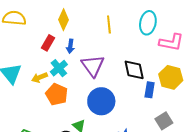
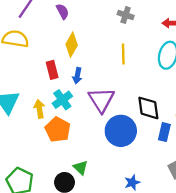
red rectangle: (48, 43) -> (52, 70), turned -49
yellow arrow: (39, 78) -> (39, 109), turned 98
blue circle: (101, 101) -> (121, 131), moved

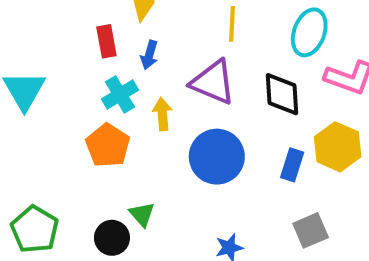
purple triangle: (101, 100) -> (213, 82), moved, turned -40
black diamond: (148, 108) -> (282, 94), moved
yellow arrow: (39, 109) -> (162, 114), moved

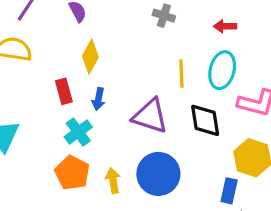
yellow line: (232, 24) -> (181, 73), moved
yellow arrow: (162, 114) -> (113, 180), moved
blue rectangle: (292, 165) -> (229, 191), moved

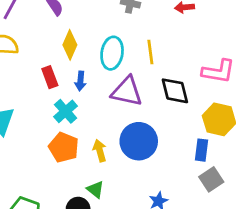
cyan ellipse: (222, 70) -> (112, 53), moved

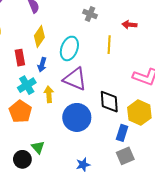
yellow line: (150, 52) -> (109, 45), moved
black diamond: (175, 91) -> (109, 102), moved
yellow arrow: (100, 151) -> (49, 94), moved

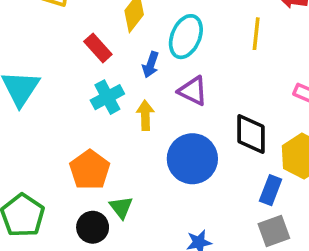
red rectangle: (20, 58) -> (98, 48), turned -35
blue arrow: (42, 65) -> (151, 65), moved
purple triangle: (75, 79) -> (193, 91), size x0.7
orange pentagon: (20, 111) -> (90, 170), moved

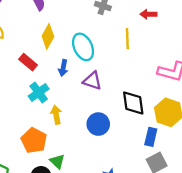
cyan ellipse: (186, 37) -> (83, 47), turned -40
yellow arrow: (145, 115) -> (56, 115), moved
blue circle: (192, 159) -> (98, 124), size x0.7

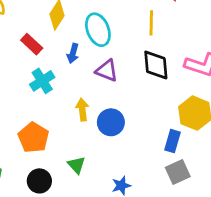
black diamond: (133, 103) -> (156, 65), moved
yellow arrow: (56, 115) -> (82, 110), moved
green triangle: (57, 161) -> (76, 165), moved

